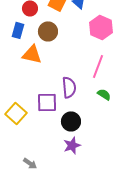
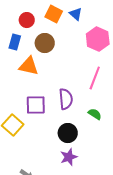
green semicircle: (104, 94) -> (95, 114), moved
purple square: (47, 102) -> (36, 105), moved

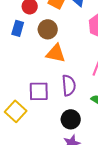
orange triangle: (29, 66) -> (56, 53), moved

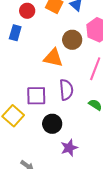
brown circle: (48, 29) -> (72, 40), moved
black circle: (71, 119) -> (52, 124), moved

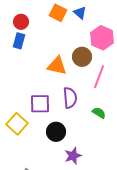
red circle: (27, 11) -> (21, 22), moved
brown circle: (72, 40) -> (82, 57), moved

